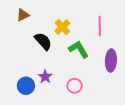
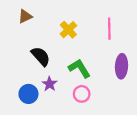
black semicircle: (43, 41) -> (41, 56), moved
green L-shape: (79, 49) -> (79, 68), moved

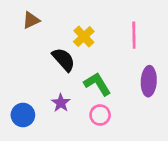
black semicircle: (41, 56) -> (64, 60), moved
blue circle: (28, 94) -> (23, 115), moved

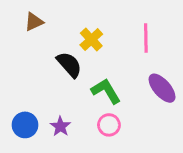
purple ellipse: (149, 81) -> (162, 88), turned -44
purple star: (61, 103) -> (60, 126), moved

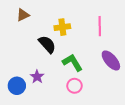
yellow cross: (91, 40) -> (62, 27), turned 35
purple star: (60, 126) -> (37, 77), moved

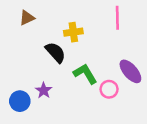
pink line: (100, 26) -> (117, 18), moved
pink circle: (74, 86) -> (109, 89), moved

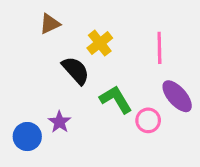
brown triangle: (27, 18) -> (50, 24), moved
pink line: (117, 18) -> (159, 48), moved
yellow cross: (73, 32) -> (100, 43), turned -30

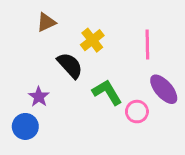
purple star: (59, 122) -> (39, 97), moved

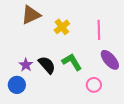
brown triangle: (46, 22) -> (31, 15), size x1.5
black semicircle: (70, 65) -> (47, 65), moved
pink circle: (137, 112) -> (94, 85), moved

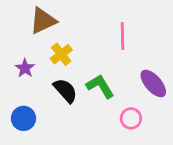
yellow cross: (62, 27) -> (61, 54), moved
pink line: (99, 30) -> (123, 36), moved
purple star: (26, 65) -> (25, 68), moved

